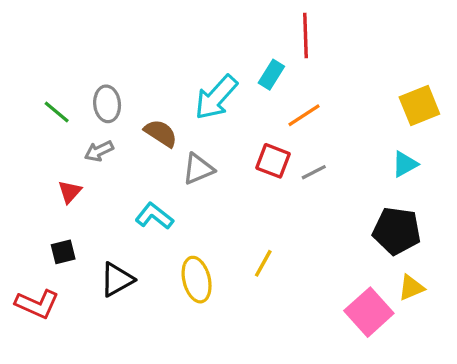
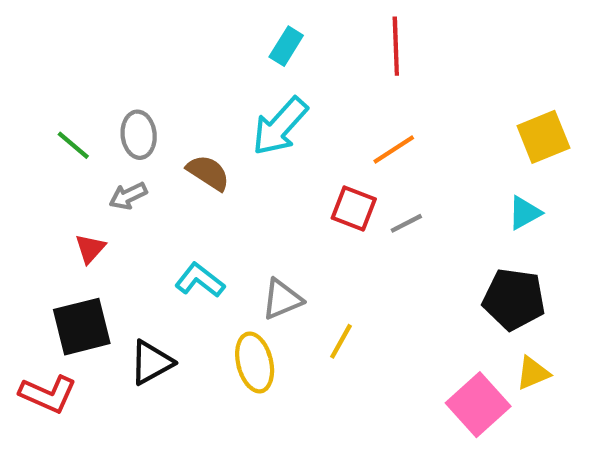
cyan rectangle: (271, 75) -> (286, 46), moved
gray triangle: (198, 169) -> (282, 299), moved
black square: (63, 252) -> (82, 327), size x1.8

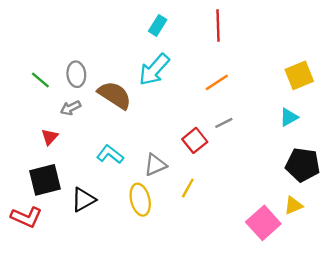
brown semicircle: (208, 173) -> (115, 95), size x1.4
red square: (354, 209) -> (195, 140), moved, turned 30
black pentagon: (514, 299) -> (303, 165), moved

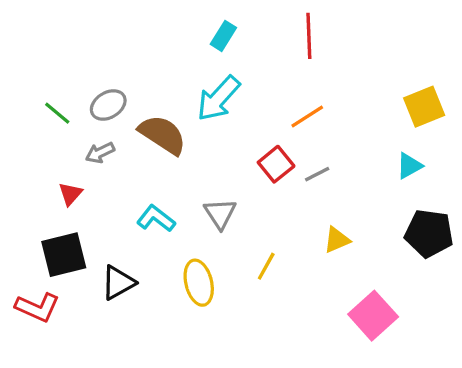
gray ellipse: (76, 74) -> (108, 105), turned 65
red square: (195, 140) -> (276, 164), moved
gray triangle: (155, 165) -> (220, 214), moved, turned -40
yellow triangle: (293, 205) -> (337, 240), moved

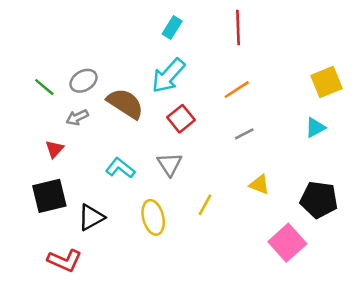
red square: (276, 164) -> (181, 119), moved
black pentagon: (429, 233) -> (319, 200), moved
yellow triangle: (337, 240) -> (259, 184), turned 45
red L-shape: (37, 307) -> (65, 260), moved

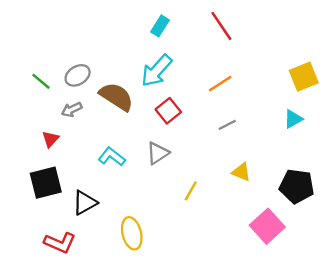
red line: (238, 28) -> (221, 26), turned -32
gray triangle: (170, 164) -> (158, 153), turned 30
yellow ellipse: (153, 217) -> (132, 233), moved

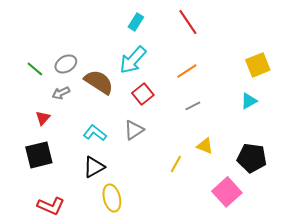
yellow line: (191, 191) -> (176, 164), moved
black triangle: (85, 203) -> (94, 167), moved

